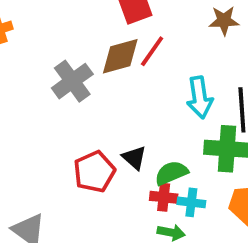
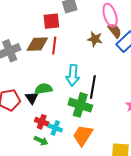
red line: (152, 51) -> (54, 46), turned -42
green semicircle: (171, 173) -> (44, 89), moved

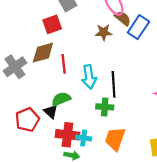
red line: (54, 46) -> (64, 64), moved
green cross: (80, 105) -> (105, 107), size x0.7
red cross: (42, 122) -> (68, 135), size x1.5

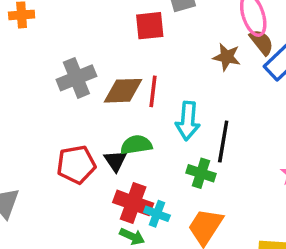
brown diamond: (43, 53) -> (123, 91), moved

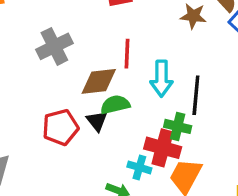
brown diamond: (123, 91) -> (99, 81), moved
red cross: (133, 203) -> (163, 148), moved

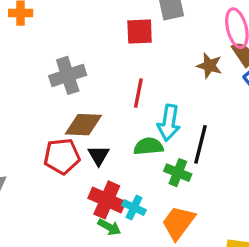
brown diamond: (99, 81) -> (83, 125), moved
green semicircle: (115, 105) -> (148, 146), moved
red cross: (163, 148) -> (107, 200), moved

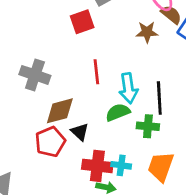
gray cross: (68, 75) -> (35, 75), turned -36

